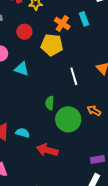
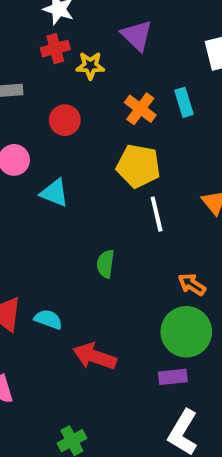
yellow pentagon: (52, 45) -> (138, 166), moved
green circle: (68, 119) -> (186, 332), moved
purple rectangle: (97, 159) -> (173, 377), moved

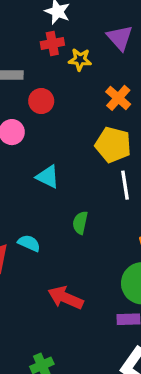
red circle: (65, 120) -> (41, 101), moved
cyan triangle: (54, 193) -> (48, 177), moved
cyan semicircle: (48, 319) -> (29, 243), moved

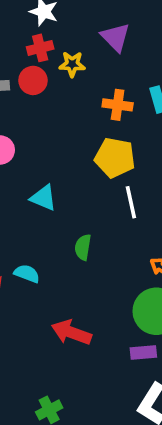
orange cross: (118, 98) -> (118, 105), turned -30
red circle: (41, 101) -> (33, 80), moved

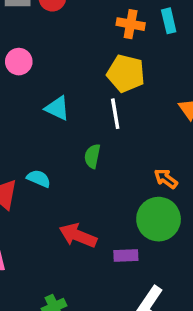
white line: (131, 202) -> (115, 114), moved
purple rectangle: (143, 353) -> (126, 256), moved

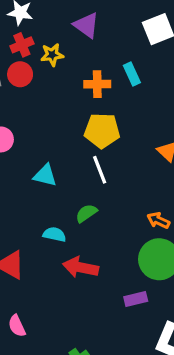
green semicircle: (92, 156) -> (86, 213), turned 55
cyan semicircle: (39, 179) -> (54, 234), moved
red arrow: (78, 236) -> (81, 267), moved

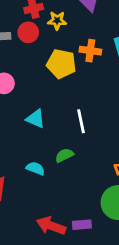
yellow pentagon: (102, 131) -> (61, 64), moved
red arrow: (81, 267) -> (51, 226), moved
purple rectangle: (136, 299) -> (82, 225), moved

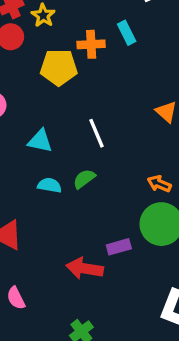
yellow star: (57, 21) -> (43, 15), turned -30
cyan semicircle: (35, 168) -> (50, 185), moved
purple rectangle: (82, 225) -> (119, 247), moved

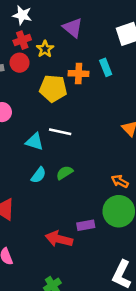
white line: (97, 133) -> (60, 132), moved, turned -60
cyan semicircle: (50, 185) -> (39, 175), turned 112

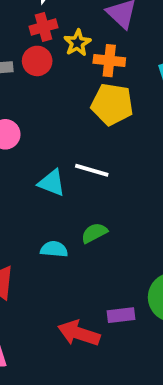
orange cross: (79, 74) -> (109, 61), moved
yellow pentagon: (53, 88) -> (112, 104), moved
cyan semicircle: (39, 175) -> (54, 249), moved, turned -126

